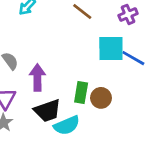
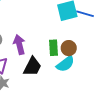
black trapezoid: (47, 111) -> (32, 67), turned -30
cyan semicircle: (67, 125) -> (65, 64), moved

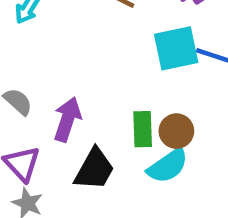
purple arrow: (19, 44) -> (67, 119), turned 30

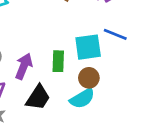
cyan square: (176, 48) -> (88, 47), moved
green rectangle: (143, 129) -> (58, 61), moved

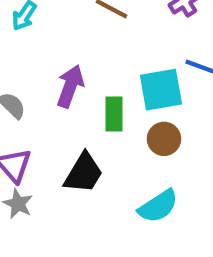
purple arrow: (24, 66) -> (70, 86), moved
cyan semicircle: (82, 98) -> (158, 206), moved

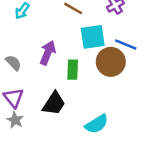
cyan square: (161, 90) -> (93, 37), moved
brown circle: (164, 139) -> (111, 62), moved, size x1.5

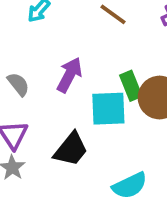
cyan square: (93, 37) -> (108, 109), moved
green rectangle: (73, 70) -> (131, 86), moved, turned -30

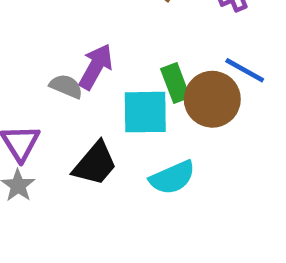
gray semicircle: (18, 84) -> (66, 86), moved, turned -30
cyan semicircle: (130, 186) -> (172, 178), moved

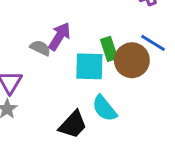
black trapezoid: (95, 164) -> (73, 125), moved
cyan semicircle: (172, 178) -> (104, 108), turned 72

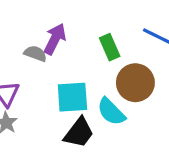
brown circle: (132, 60) -> (135, 83), moved
cyan square: (89, 66) -> (72, 97), moved

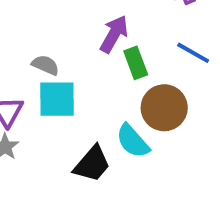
purple arrow: (55, 39) -> (114, 34), moved
cyan square: (72, 97) -> (57, 99), moved

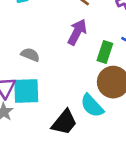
green rectangle: (136, 63) -> (105, 52), moved, turned 40
cyan square: (57, 99) -> (26, 91), moved

